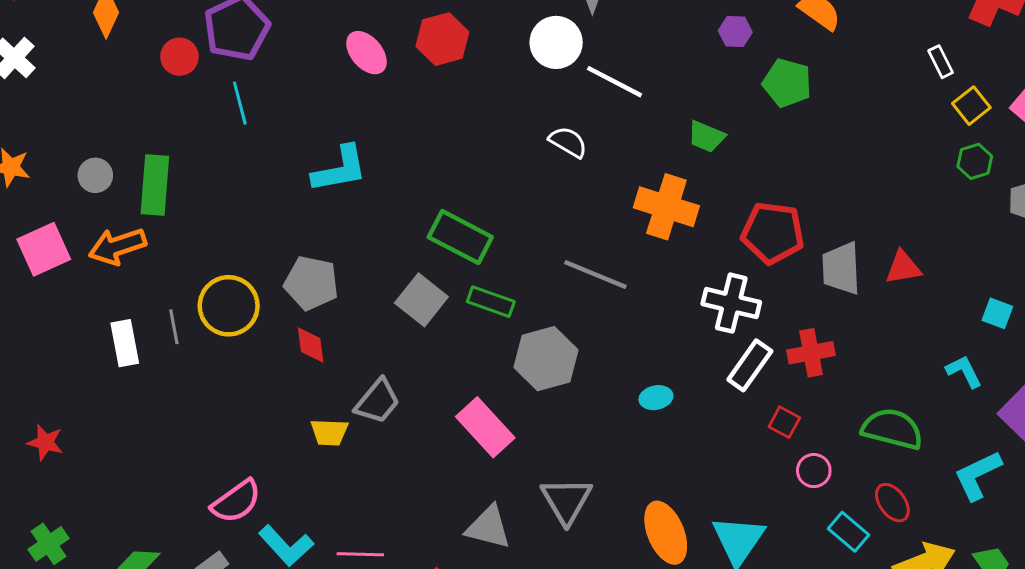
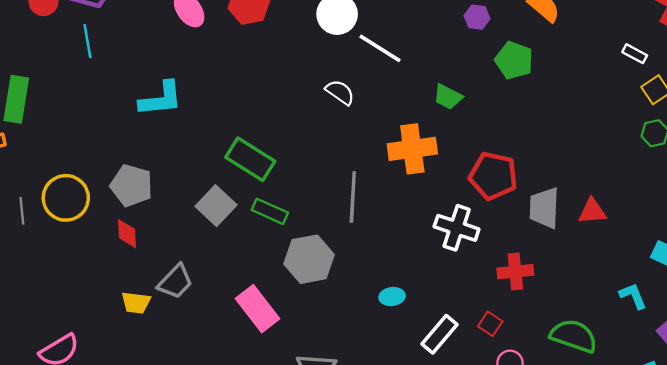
white rectangle: (941, 62) -> (635, 54), turned -40
orange cross: (666, 207) -> (412, 149), turned -30
gray line: (595, 275) -> (353, 197), turned 66
white rectangle: (750, 365) -> (439, 334), moved

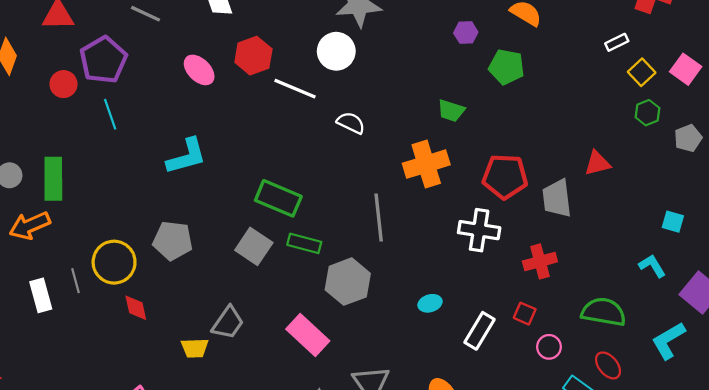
white line: (380, 48) -> (295, 89), moved
white rectangle: (635, 54) -> (617, 42), turned -45
red triangle: (592, 211) -> (597, 163), moved
red diamond: (127, 234) -> (136, 308), moved

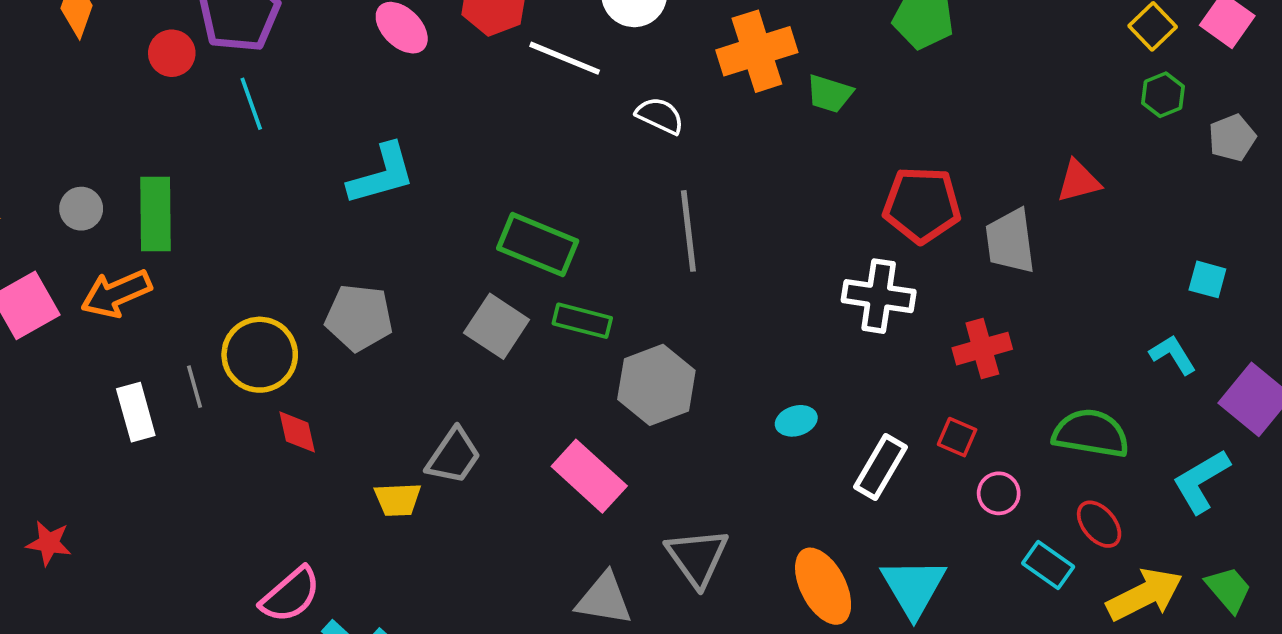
orange cross: (426, 164) -> (757, 51), moved
gray line: (379, 217) -> (688, 231), moved

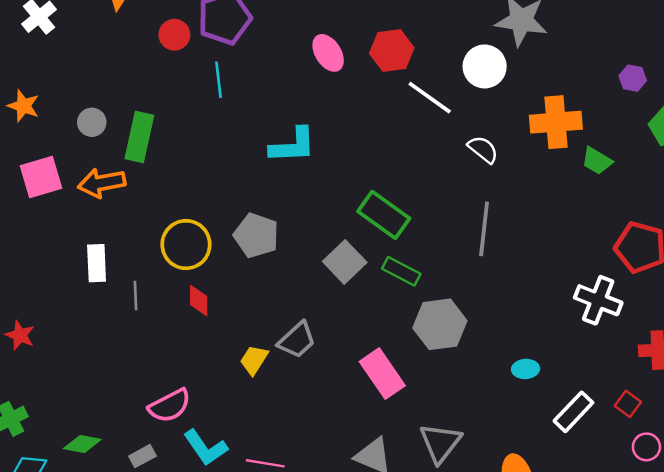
gray line: (195, 387) -> (136, 296), moved
yellow trapezoid: (398, 500) -> (254, 360), turned 112

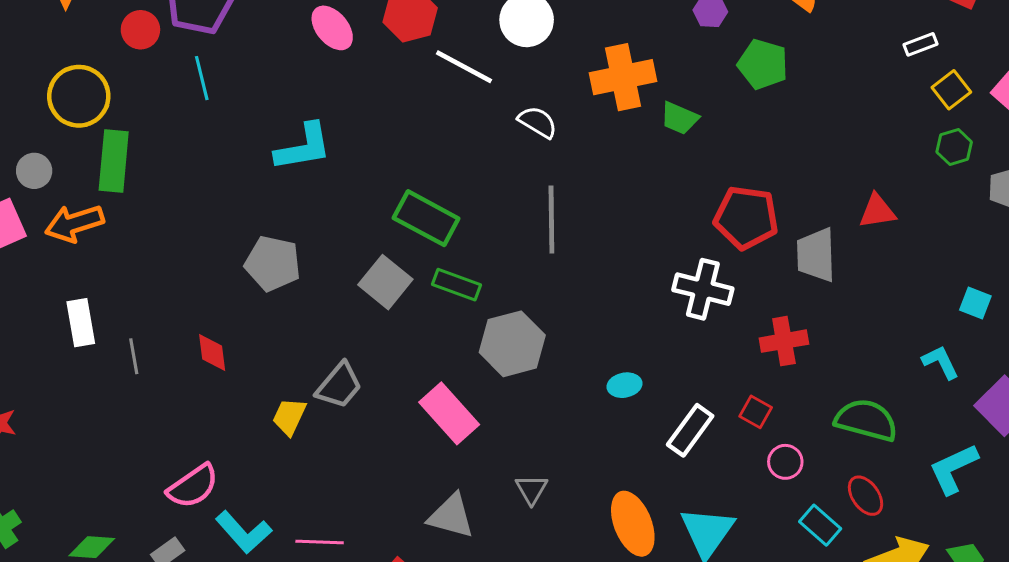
gray circle: (92, 122) -> (34, 171), moved
yellow circle: (186, 245) -> (79, 96), moved
gray triangle: (440, 443) -> (531, 489), size x0.6

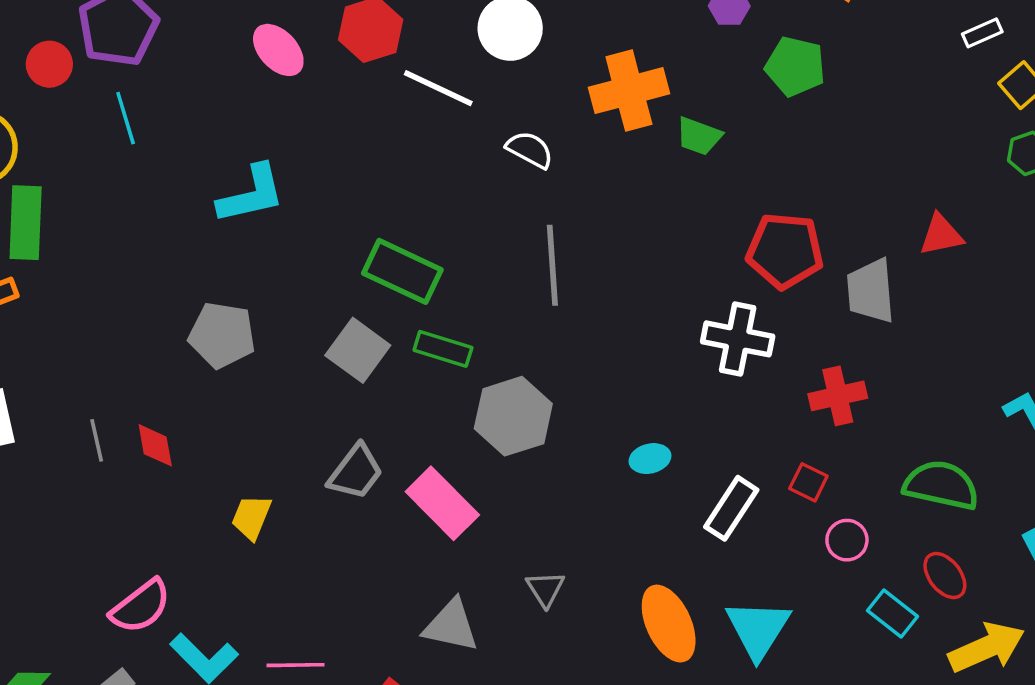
gray line: (134, 356) -> (97, 440), moved
gray trapezoid: (339, 386) -> (356, 472), moved

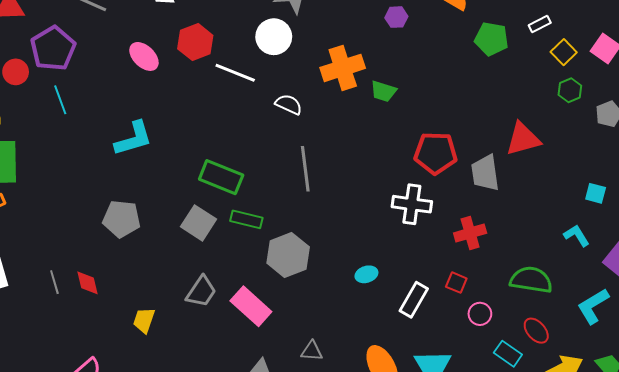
green pentagon: (795, 66) -> (492, 39), moved
red triangle: (941, 235) -> (523, 139), size x1.4
gray triangle: (545, 589) -> (312, 351), turned -50

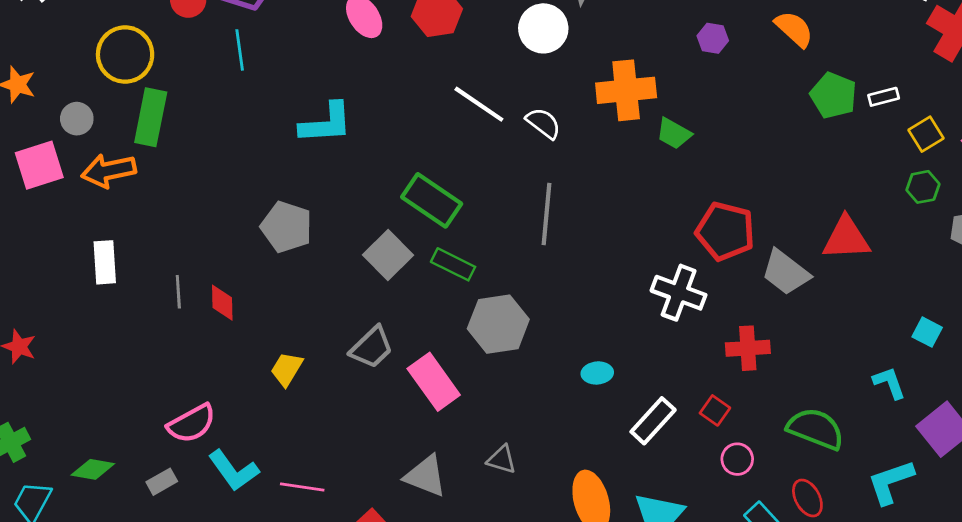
white rectangle: (540, 24) -> (884, 97), moved
white line: (235, 73) -> (479, 104), moved
gray trapezoid: (485, 173) -> (786, 272), turned -57

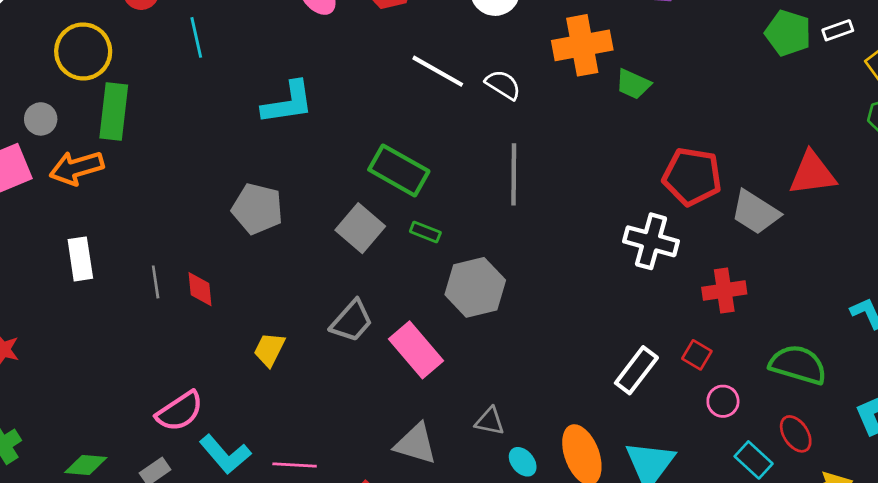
green rectangle: (453, 264) -> (425, 232), size x0.7
cyan ellipse: (597, 373) -> (523, 462), moved, turned 60

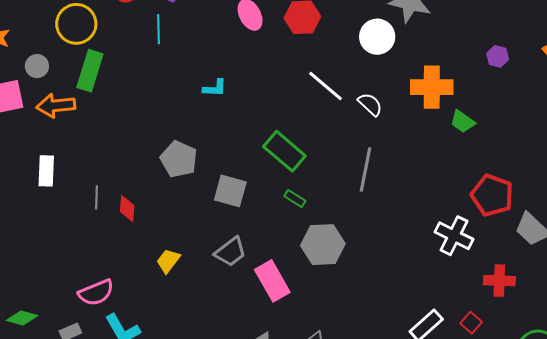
cyan L-shape: (288, 103) -> (215, 88), size x0.6
gray square: (360, 228) -> (230, 191), moved, turned -36

